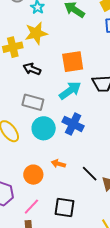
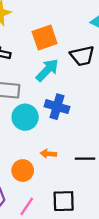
black line: (90, 174) -> (85, 159), turned -36

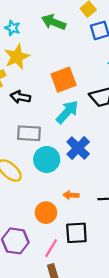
blue cross: (57, 107) -> (78, 148), turned 30
black square: (64, 201) -> (76, 233), moved

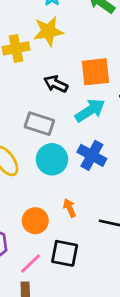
black arrow: (20, 97) -> (56, 84), moved
blue cross: (78, 148) -> (92, 155), turned -30
orange arrow: (71, 195) -> (70, 208), turned 48

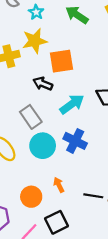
orange square: (95, 72) -> (62, 61), moved
gray rectangle: (39, 124) -> (31, 117), turned 40
black square: (65, 253) -> (57, 222), turned -35

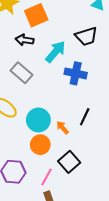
blue cross: (75, 141) -> (76, 73), moved
cyan circle: (43, 146) -> (38, 120), moved
black line: (93, 196) -> (85, 117), moved, turned -60

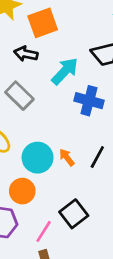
orange arrow: (62, 128) -> (67, 157), moved
orange circle: (40, 145) -> (22, 191), moved

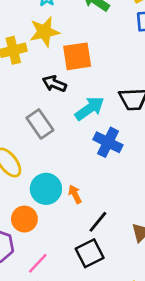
black line: (97, 157) -> (98, 222), moved
black square: (74, 214) -> (90, 253), moved

